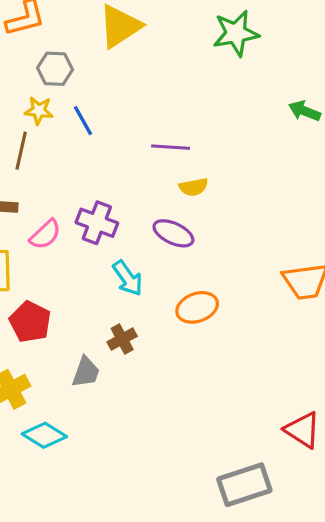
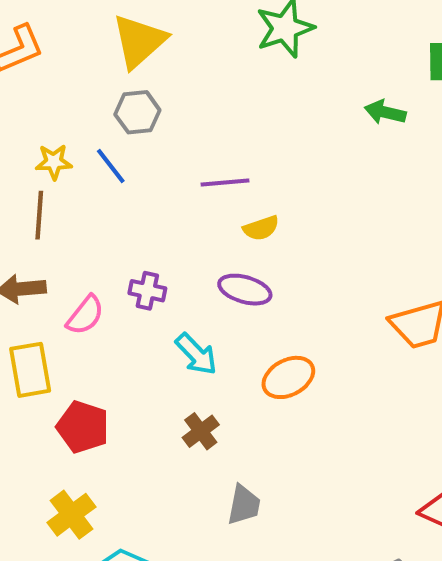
gray hexagon: (55, 69) -> (137, 112), moved
purple cross: (97, 223) -> (147, 291), size x0.7
gray trapezoid: (86, 372) -> (244, 505), moved

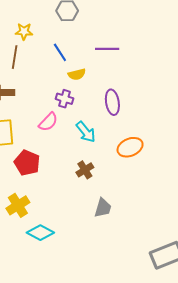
blue line: (111, 166) -> (60, 52), moved
yellow semicircle: (261, 228) -> (77, 74), moved
purple ellipse: (245, 290) -> (112, 102), turned 60
pink semicircle: (85, 315) -> (48, 122), moved

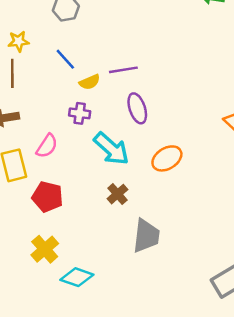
purple line: (107, 49) -> (123, 70), moved
pink semicircle: (48, 122) -> (47, 146), moved
cyan arrow: (86, 132) -> (111, 149), size x1.4
gray trapezoid: (103, 208) -> (146, 236), size x1.4

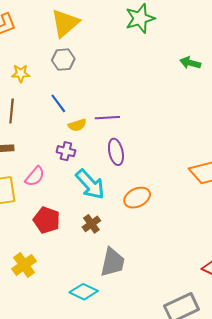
yellow star: (19, 41) -> (21, 73), moved
red pentagon: (48, 197) -> (47, 220), moved
cyan diamond: (77, 277) -> (84, 292), moved

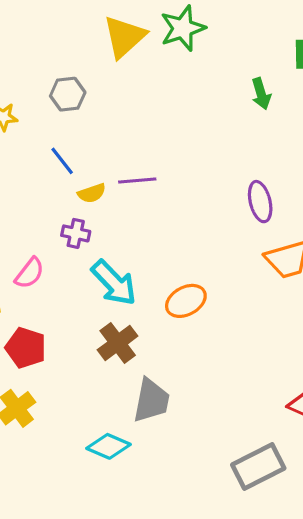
yellow triangle: (65, 23) -> (124, 37), moved
green arrow: (190, 63) -> (261, 94), turned -120
purple ellipse: (116, 152) -> (260, 202), moved
red pentagon: (47, 220) -> (26, 348), moved
brown cross: (91, 224) -> (118, 343), size x1.4

